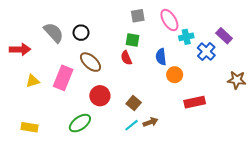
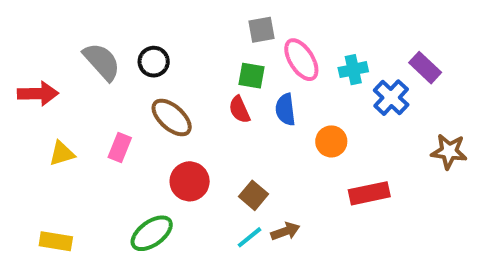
pink ellipse: (169, 20) -> (301, 60), moved
blue semicircle: (161, 57) -> (285, 110), moved
pink rectangle: (63, 78) -> (120, 147), size x0.6

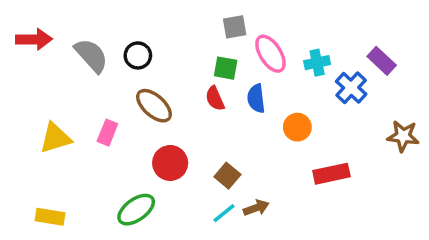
red arrow: (38, 94) -> (34, 39), moved
yellow triangle: (62, 153) -> (55, 138), size x1.4

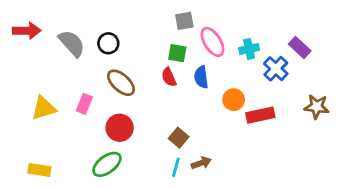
red circle: (170, 163) -> (120, 128), moved
red rectangle: (331, 174) -> (260, 115), moved
cyan line: (224, 213) -> (176, 167), turned -36

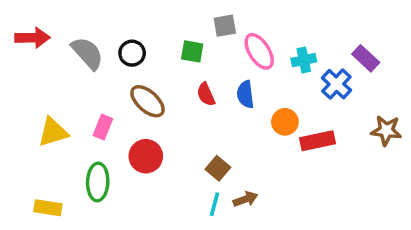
green square: (177, 53) -> (192, 51), moved
green ellipse: (107, 164) -> (98, 182), moved, turned -52

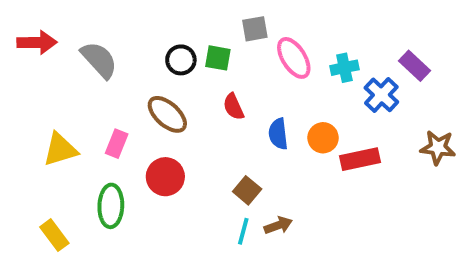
black circle: (132, 53) -> (181, 60), moved
blue semicircle: (245, 94) -> (278, 134), moved
yellow rectangle: (48, 208) -> (54, 235), turned 44

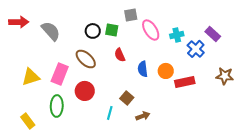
pink rectangle: (117, 144) -> (60, 74), size x1.5
cyan line: (243, 231) -> (110, 113), moved

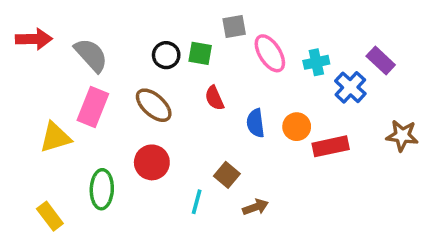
pink rectangle: (60, 74) -> (93, 107), moved

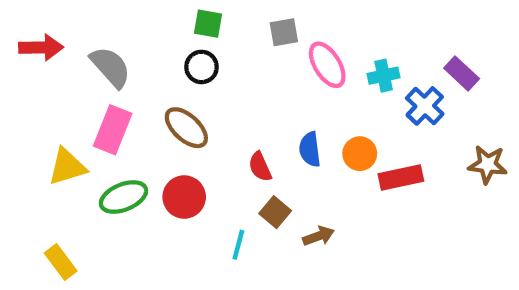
green square: (200, 53) -> (208, 24), moved
red semicircle: (214, 98) -> (260, 167), moved
green ellipse: (102, 189) -> (123, 197), moved, turned 66
brown arrow: (256, 207) -> (319, 236), moved

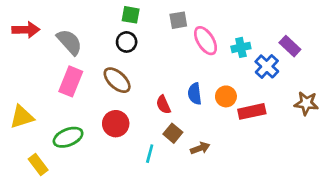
yellow triangle: (67, 167) -> (22, 117), moved
green ellipse: (123, 197) -> (68, 137), moved

